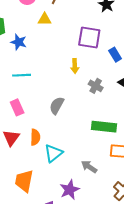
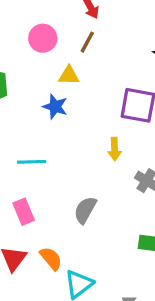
blue star: (19, 42) -> (55, 107), moved
orange semicircle: (35, 137) -> (51, 258), turned -42

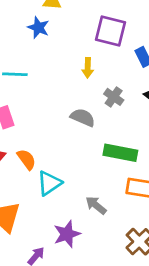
gray semicircle: (85, 210) -> (83, 117), moved, turned 80

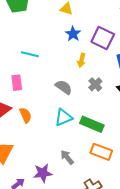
blue star: (38, 28) -> (73, 34), moved
gray semicircle: (83, 117) -> (64, 87), moved
cyan triangle: (49, 183) -> (64, 117), moved

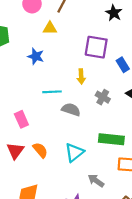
blue star: (73, 34) -> (36, 56), moved
cyan line: (30, 54) -> (52, 92), moved
cyan triangle: (64, 117) -> (74, 152), moved

